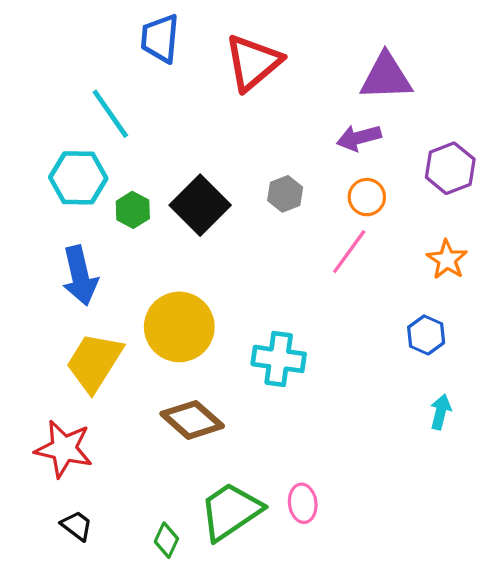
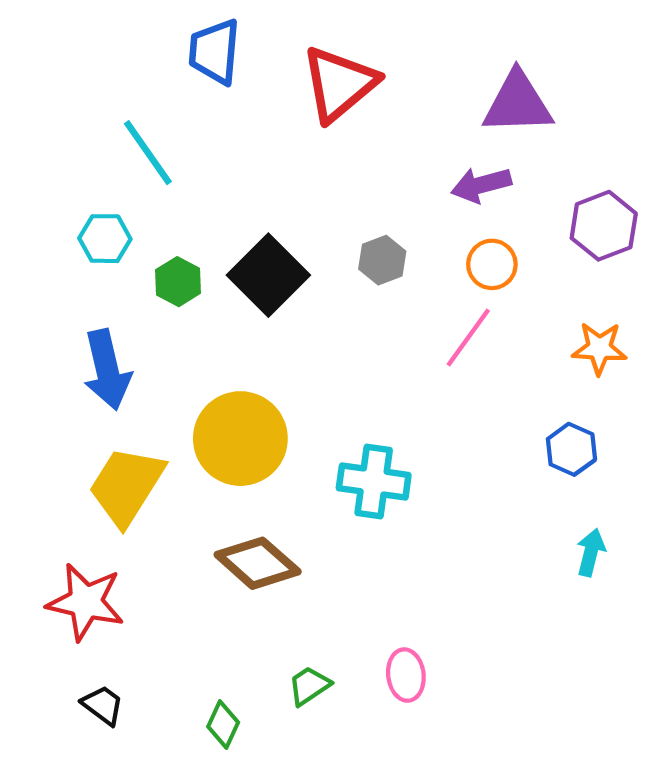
cyan hexagon: (78, 178) -> (105, 239), size x0.7
orange star: (447, 260) -> (599, 348), turned -30
green trapezoid: (231, 511) -> (309, 686), size x0.5

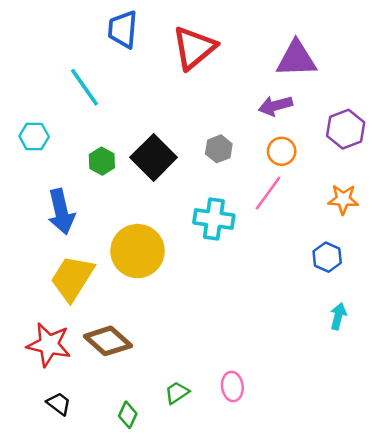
cyan hexagon: (105, 239) -> (34, 136), moved
cyan cross: (374, 482) -> (214, 219), moved
brown diamond: (258, 563) -> (108, 341), moved

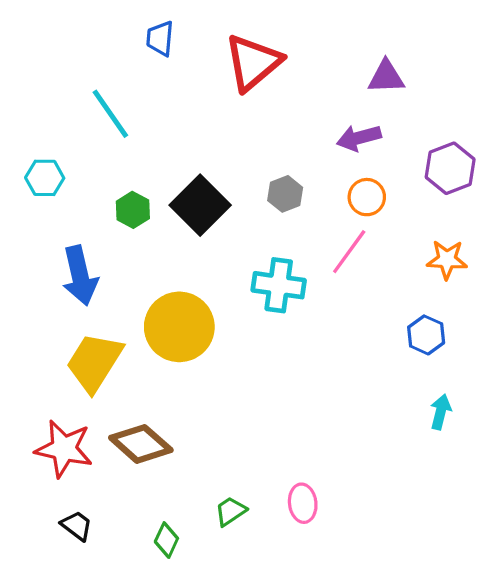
blue trapezoid: (123, 29) -> (160, 38), size x0.7
purple triangle: (296, 59) -> (386, 77), size x0.7

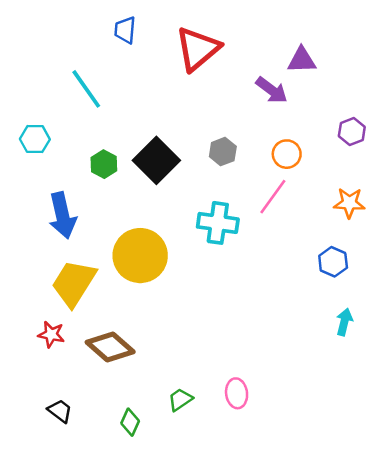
purple arrow: (359, 138) -> (272, 90), moved, turned -128
purple hexagon: (450, 168) -> (352, 132), size x0.7
red star: (64, 449) -> (51, 334), moved, size x0.6

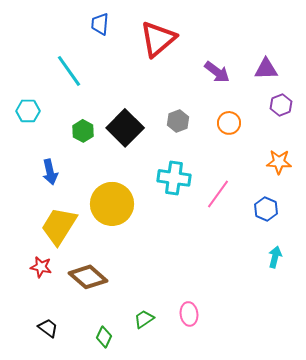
purple triangle: (302, 60) -> (266, 69), moved
pink line: (273, 197) -> (218, 194), moved
blue arrow: (62, 215) -> (50, 172), size x0.7

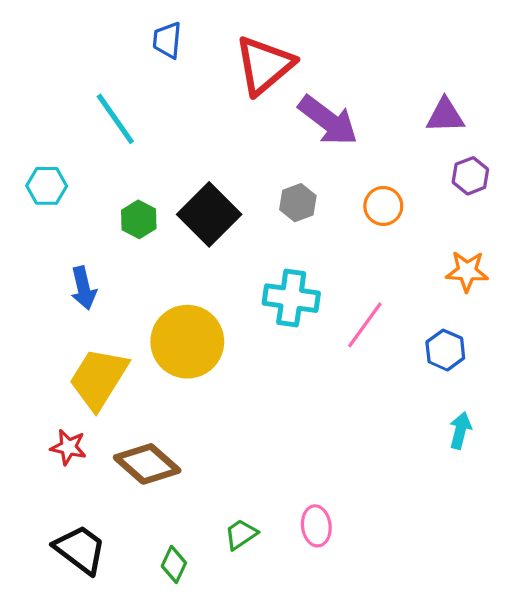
purple arrow: (217, 72) -> (328, 121), moved, size x1.4
black trapezoid: (48, 328) -> (80, 549), size x1.6

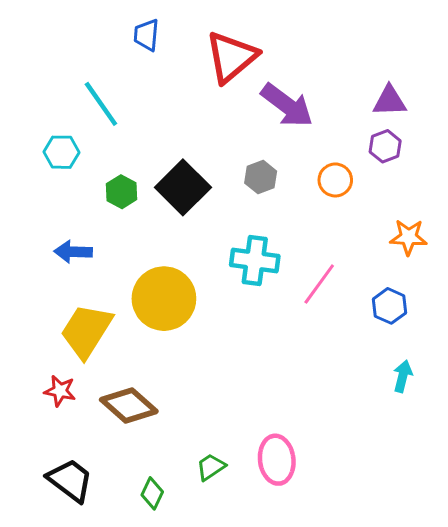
purple hexagon: (470, 176) -> (385, 146), moved
cyan hexagon: (47, 186) -> (61, 152), moved
blue arrow: (83, 288) -> (73, 252), turned 105
pink ellipse: (316, 526) -> (277, 460), size x1.4

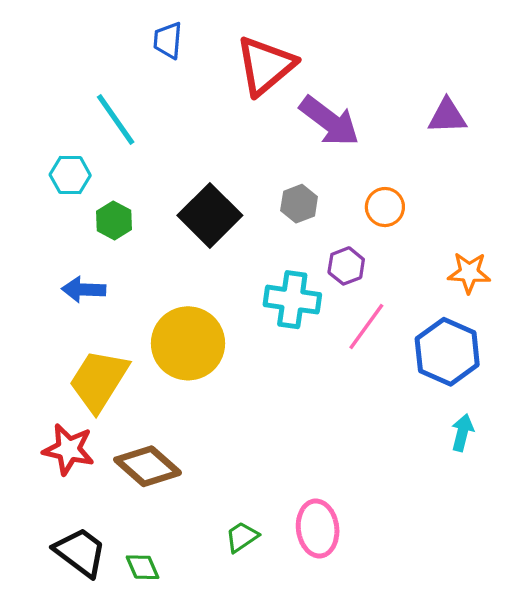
purple hexagon: (385, 146) -> (346, 266), moved
green hexagon: (121, 192) -> (114, 220), moved
blue hexagon: (389, 306) -> (447, 352), size x1.6
red star: (60, 391) -> (68, 449), size x1.4
green diamond: (152, 493) -> (143, 567), moved, turned -48

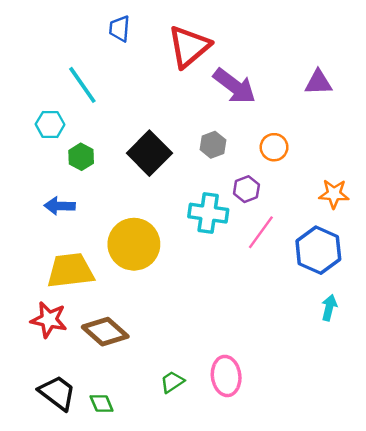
yellow trapezoid: (99, 380) -> (70, 271), turned 51

